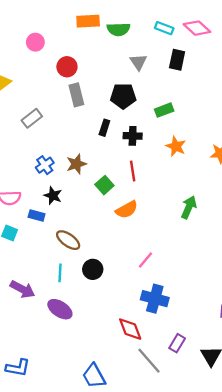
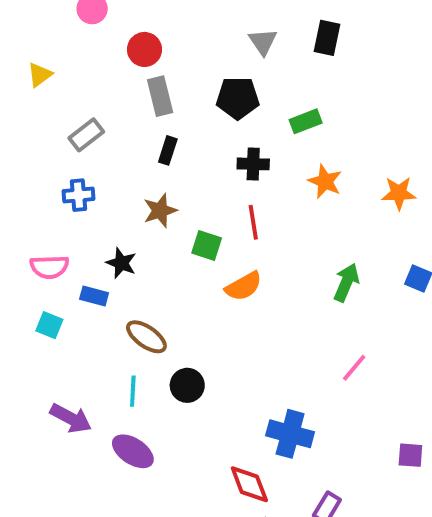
black rectangle: (104, 128) -> (168, 150), moved
blue cross: (45, 165) -> (78, 195), moved, turned 30
green square: (104, 185) -> (207, 246), turned -30
pink line: (145, 260) -> (354, 368), moved

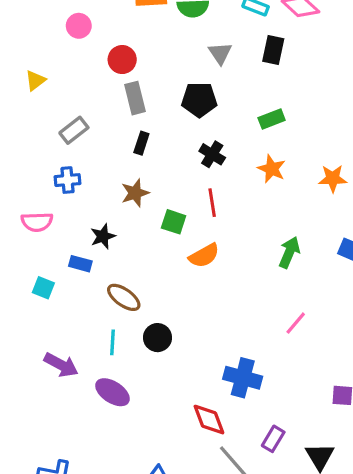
green rectangle: (306, 121) -> (272, 119), moved
black cross: (253, 164) -> (212, 154), turned 30
black star: (121, 263) -> (103, 236), turned 30
pink semicircle: (49, 267) -> (37, 222), moved

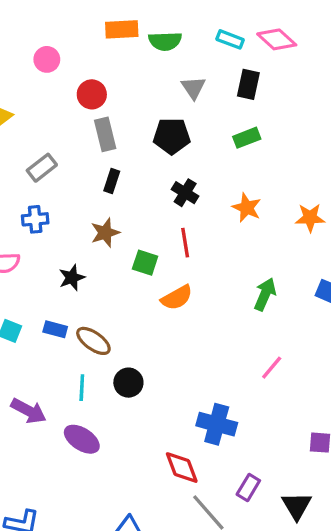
green rectangle: (272, 119) -> (247, 138), moved
blue rectangle: (80, 264) -> (55, 329), moved

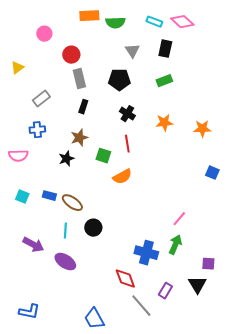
orange star: (247, 208) -> (164, 123), turned -30
black star: (72, 278) -> (66, 159), moved
green arrow: (265, 294) -> (175, 245), moved
black triangle: (297, 506) -> (197, 285), moved

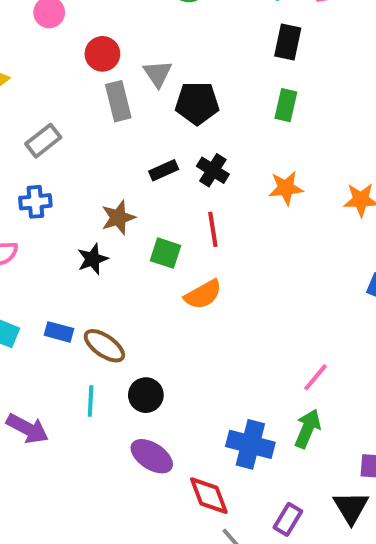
gray triangle: (132, 51) -> (158, 74), moved
green rectangle: (164, 81) -> (286, 105), turned -56
black rectangle: (83, 107) -> (164, 170), moved, turned 48
purple ellipse: (65, 262) -> (152, 456), moved

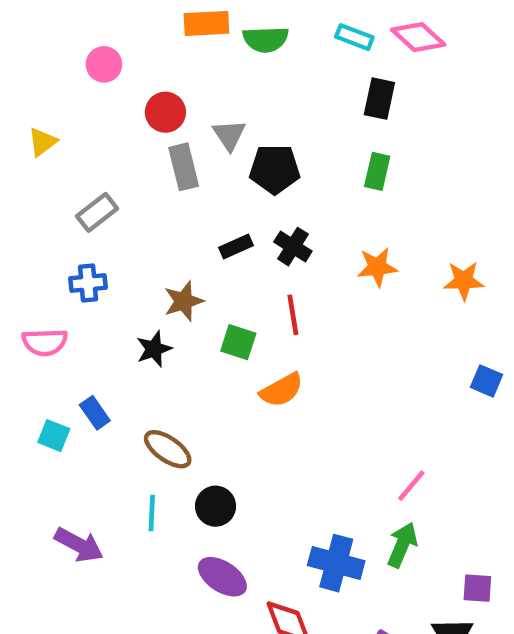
blue rectangle: (59, 332) -> (95, 413), moved, turned 40

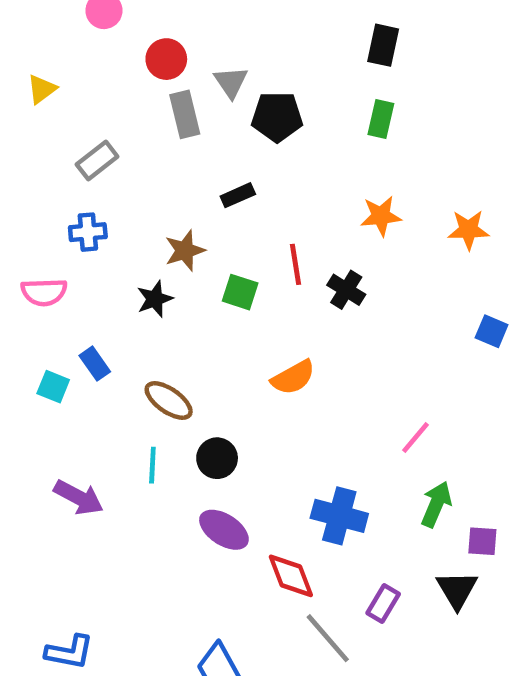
black cross: (293, 247) -> (346, 290), moved
orange semicircle: (282, 390) -> (293, 377), moved
green arrow: (402, 545) -> (436, 504), moved

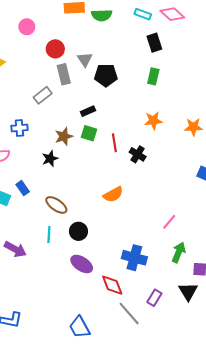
black rectangle: (383, 45) -> (154, 43), turned -30
gray rectangle: (97, 161) -> (43, 95), moved
green square: (240, 292) -> (89, 133), moved

